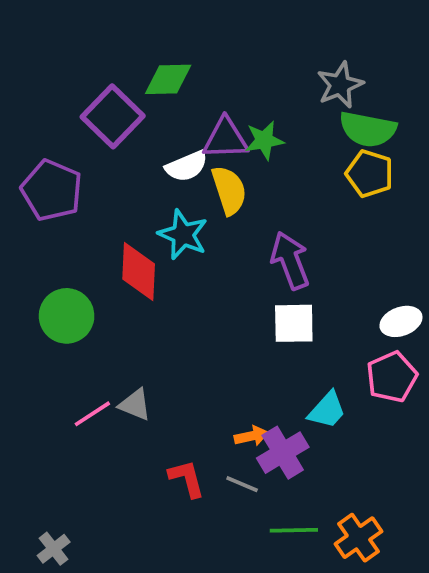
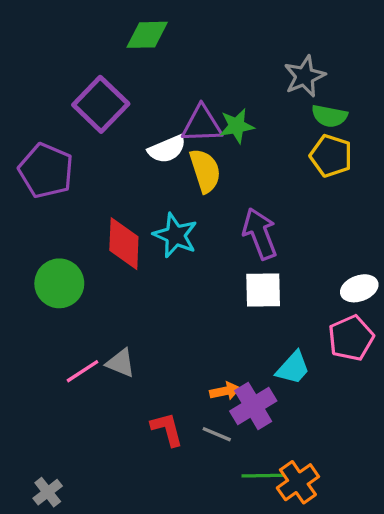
green diamond: (168, 79) -> (147, 35), moved
green semicircle: (368, 129) -> (329, 116), size x0.7
cyan star: (183, 235) -> (175, 235), moved
orange cross: (358, 538) -> (298, 482), moved

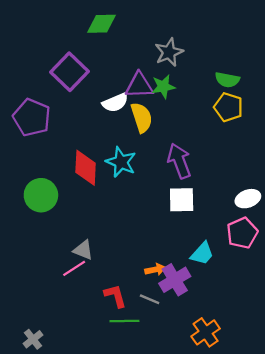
gray star: (305, 76) -> (169, 52), moved
pink line: (82, 371) -> (74, 268), moved
green line: (263, 476) -> (124, 321), moved

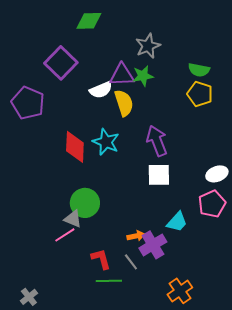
green circle: (41, 195) -> (85, 203), moved
gray line: (150, 299) -> (131, 262), turned 30

